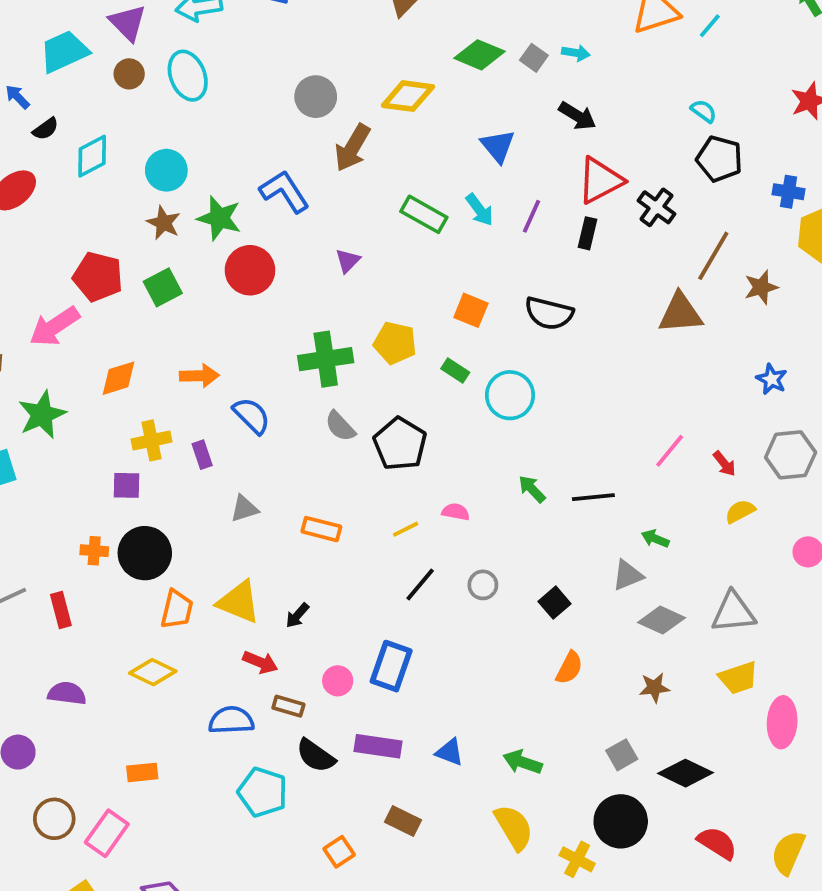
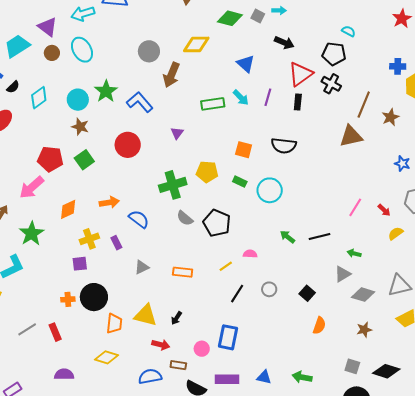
black pentagon: (719, 159) -> (334, 54), moved
green rectangle: (424, 214) -> (213, 104), turned -30
green star: (219, 218) -> (106, 91), moved, turned 30
gray square: (622, 755) -> (352, 366), turned -35

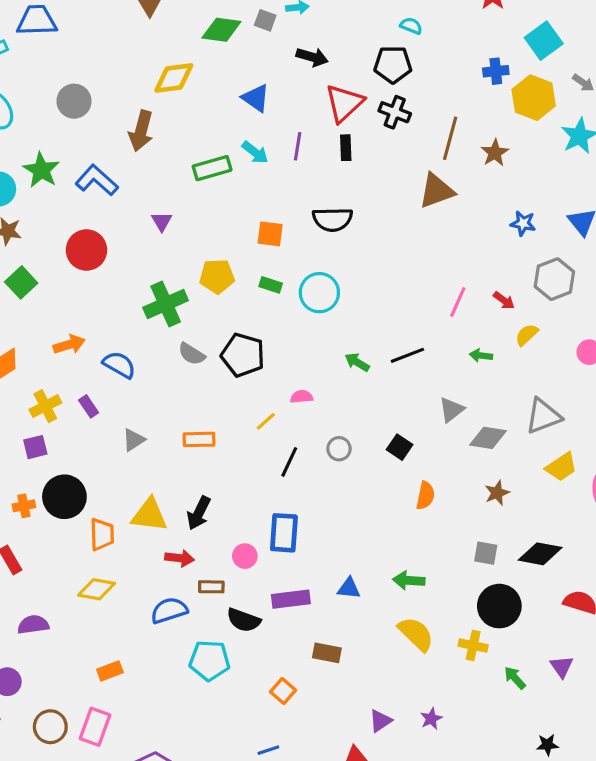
gray circle: (149, 51) -> (74, 101), moved
green arrow: (354, 253) -> (481, 356), moved
black arrow: (176, 318) -> (199, 513), size x1.5

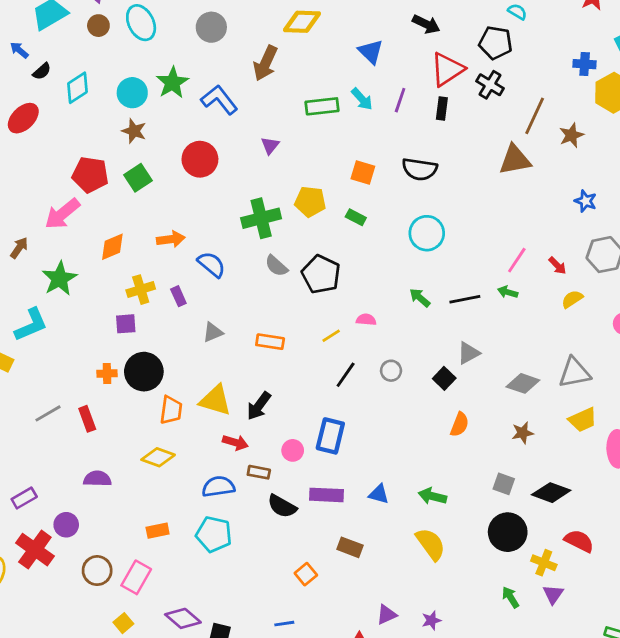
cyan circle: (319, 293) -> (427, 233), moved
green arrow: (481, 356) -> (508, 292), moved
gray triangle: (452, 410) -> (468, 353), moved
yellow cross: (473, 646) -> (544, 563), moved
cyan pentagon: (209, 660) -> (214, 534), moved

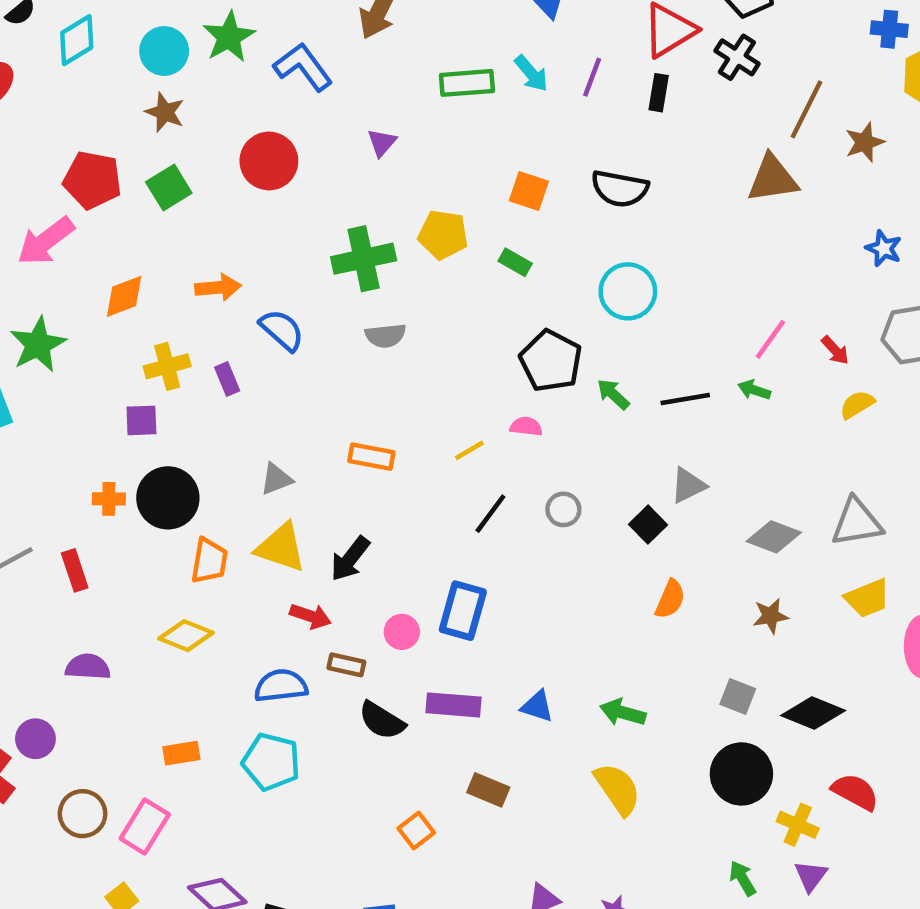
gray semicircle: (276, 266) -> (386, 336), turned -50
black pentagon: (321, 274) -> (551, 361), moved
gray triangle: (213, 332) -> (276, 479), moved

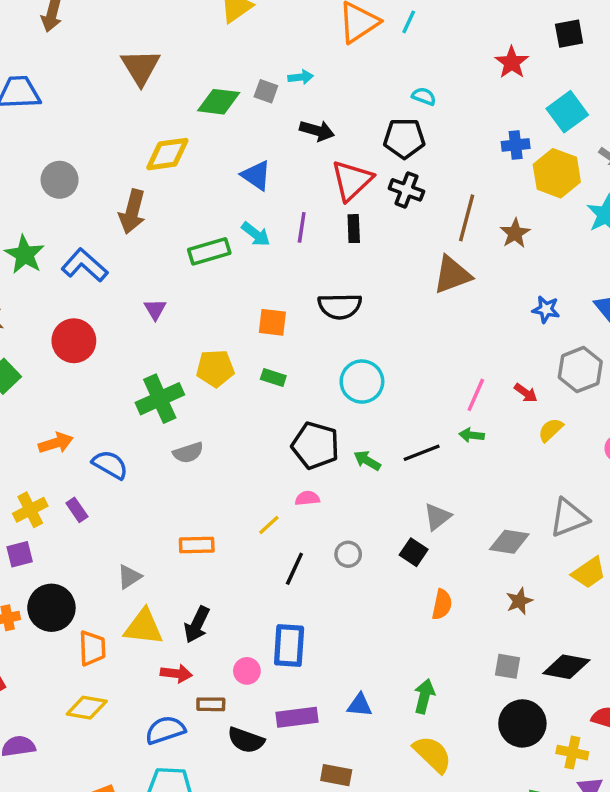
green arrow: (623, 712) -> (424, 696), turned 100

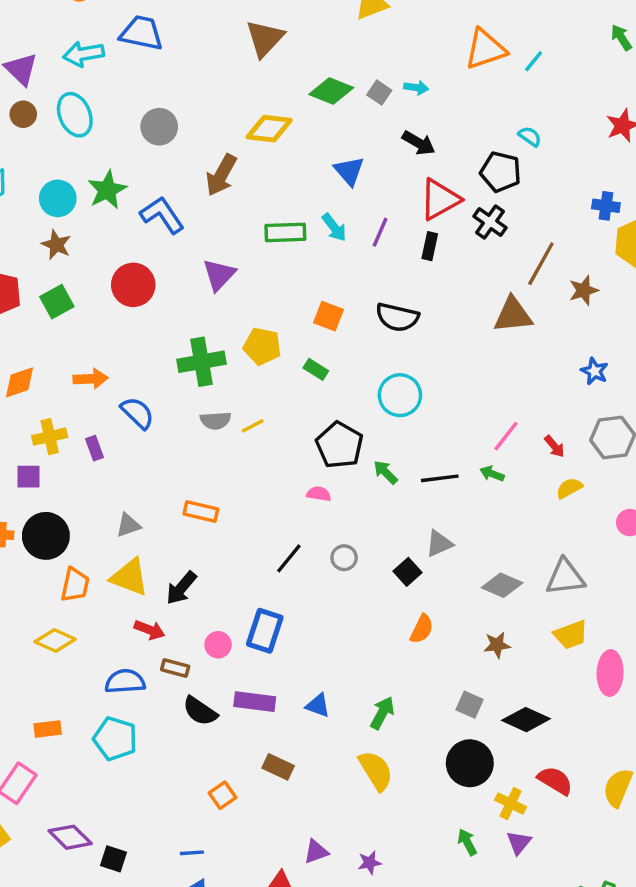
purple triangle: (155, 309) -> (219, 275), size x1.5
yellow line: (269, 525) -> (253, 426), moved

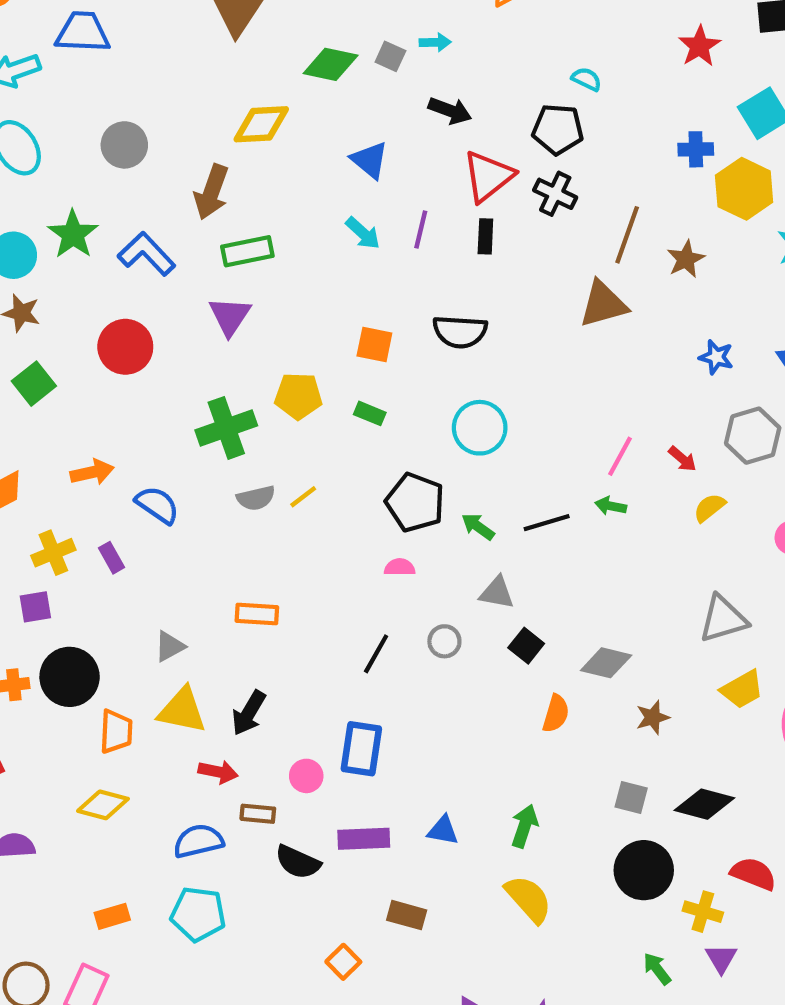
green rectangle: (285, 232) -> (247, 251), moved
gray triangle: (439, 544) -> (497, 593), moved, turned 44
gray diamond: (502, 585) -> (606, 663), moved

